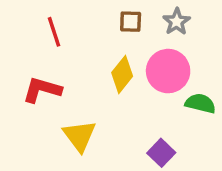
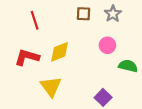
pink circle: (168, 71) -> (107, 45), size x0.6
yellow diamond: (122, 74) -> (60, 52), moved, turned 30

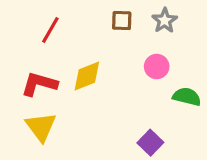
red line: (35, 20) -> (50, 30), turned 48
yellow triangle: (51, 87) -> (41, 127), moved

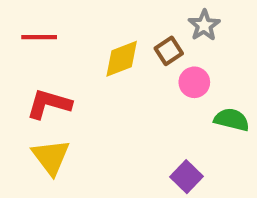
brown square: (122, 21) -> (169, 51), moved, turned -35
red line: (50, 30) -> (39, 37), moved, turned 60
yellow diamond: (87, 76) -> (122, 59), moved

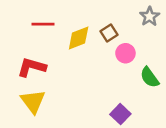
gray star: (204, 25) -> (150, 16), moved
red line: (39, 37) -> (43, 24), moved
green semicircle: (232, 120) -> (150, 77), turned -140

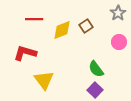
pink circle: (125, 53) -> (119, 42), moved
green semicircle: (150, 77) -> (96, 69), moved
yellow triangle: (33, 101) -> (44, 80), moved

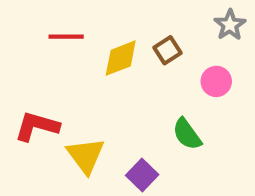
pink circle: (119, 42) -> (216, 81), moved
red L-shape: (25, 53) -> (37, 126), moved
purple square: (95, 90) -> (142, 175), moved

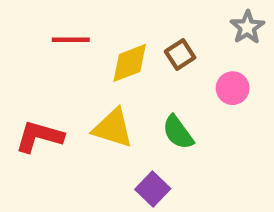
green semicircle: (187, 134) -> (178, 132), moved
yellow triangle: (86, 156) -> (113, 128), moved, turned -36

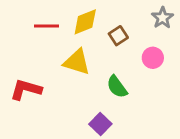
yellow diamond: (130, 63) -> (85, 22), moved
yellow triangle: (113, 128) -> (77, 62), moved

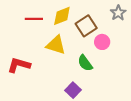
brown square: (118, 36) -> (86, 26), size x1.5
pink circle: (153, 58) -> (102, 42), moved

